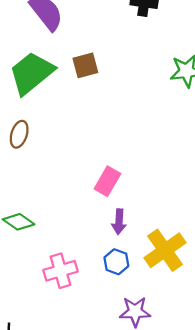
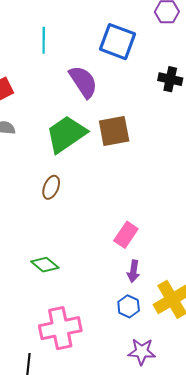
brown square: (85, 65) -> (114, 131), size x1.4
pink cross: (60, 271) -> (60, 328), moved, size x1.4

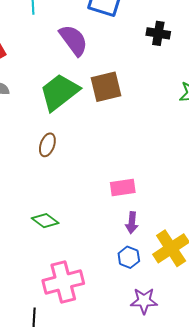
pink rectangle: (126, 235) -> (123, 187), turned 50

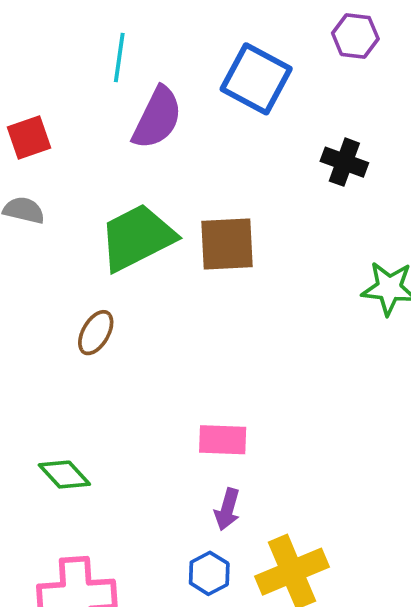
purple semicircle: (74, 40) -> (157, 118), moved, turned 52

